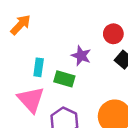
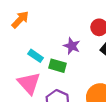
cyan rectangle: (39, 67) -> (36, 56), turned -64

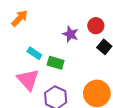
purple star: (72, 46) -> (70, 34), moved

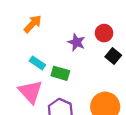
orange arrow: (20, 18) -> (33, 24), moved

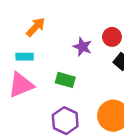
cyan rectangle: (37, 63) -> (25, 57), moved, turned -35
pink triangle: (30, 92) -> (21, 85), moved, turned 50

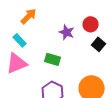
cyan rectangle: (25, 57) -> (20, 40), turned 48

